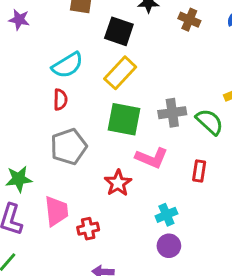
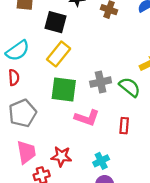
red star: (118, 183) -> (61, 156), moved, turned -30
pink trapezoid: (56, 211) -> (26, 152), moved

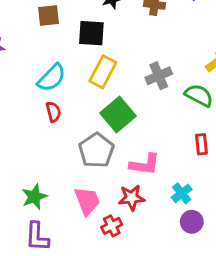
gray cross: (101, 82) -> (159, 76), moved
green square: (64, 90) -> (118, 114), turned -36
gray pentagon: (23, 113) -> (96, 150), moved
pink L-shape: (87, 118) -> (145, 164), moved

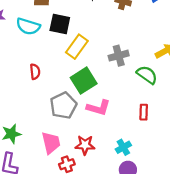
black square: (91, 33) -> (60, 24), moved
cyan semicircle: (52, 78) -> (28, 26), moved, turned 55
pink L-shape: (145, 164) -> (98, 108), moved

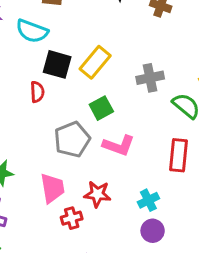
black square: (60, 24) -> (57, 64), moved
green square: (84, 81) -> (101, 108), size x0.7
red rectangle: (144, 112) -> (178, 155), size x1.5

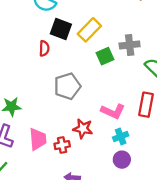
green square: (101, 108) -> (105, 56), moved
pink L-shape: (119, 145) -> (113, 111), moved
pink trapezoid: (52, 188) -> (38, 139), moved

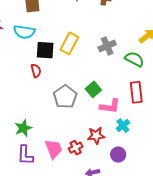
green square: (105, 56) -> (93, 89), moved
red star: (83, 129) -> (96, 136), moved
purple circle: (122, 160) -> (118, 155), moved

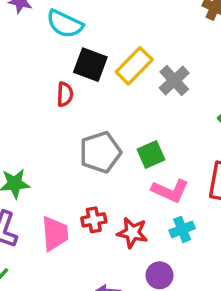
gray cross: (107, 46) -> (174, 81), moved, turned -36
red cross: (76, 148) -> (94, 220), moved

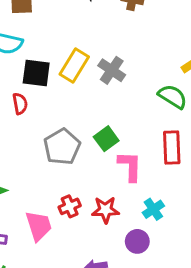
pink L-shape: (170, 191) -> (130, 166), turned -100
cyan cross: (182, 229) -> (153, 209), moved

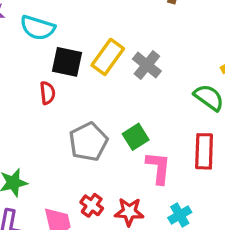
red cross: (70, 206) -> (92, 205), turned -35

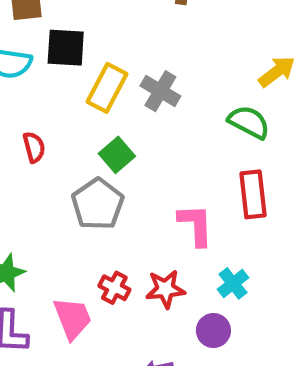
black square: (67, 62) -> (66, 48), moved
green square: (136, 137) -> (117, 155), moved

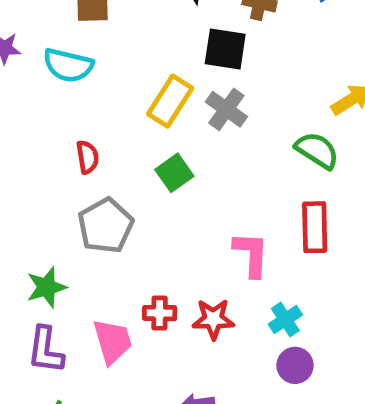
black square: (66, 48) -> (225, 49), moved
gray pentagon: (98, 204) -> (106, 226), moved
red cross: (114, 288) -> (160, 313), turned -32
purple circle: (213, 331) -> (295, 365), moved

